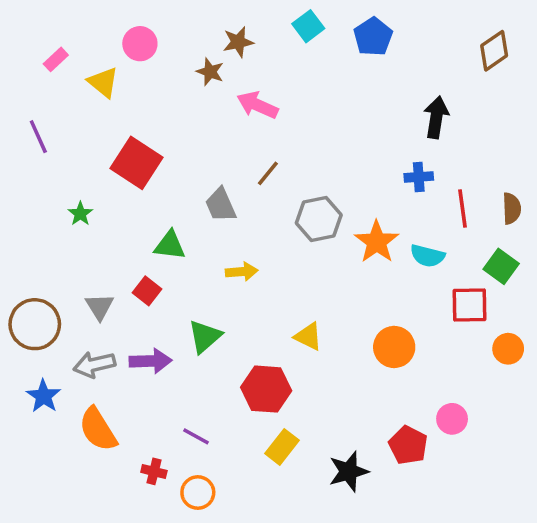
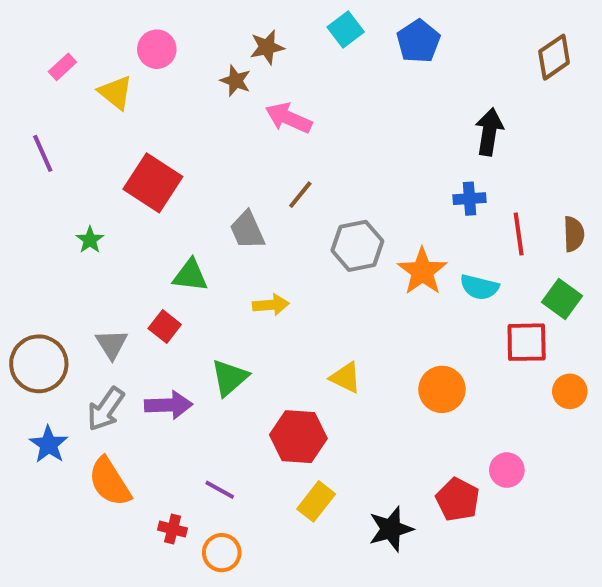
gray arrow: (94, 365) -> (106, 409), turned -42

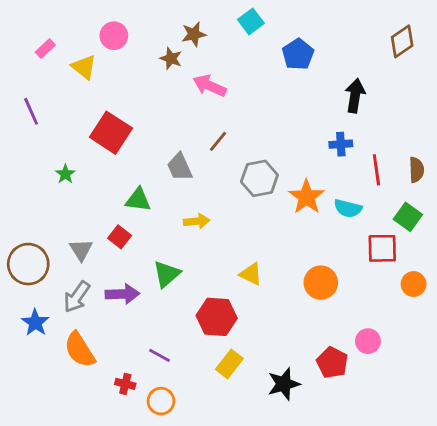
blue pentagon: (418, 41) -> (298, 54), moved

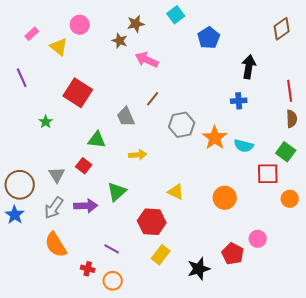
red line: (376, 170) -> (290, 91), moved
blue star: (35, 323) -> (15, 215), moved

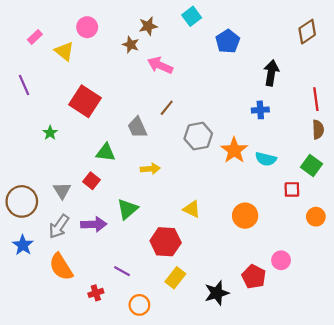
red square: (268, 174) -> (292, 189), size x0.7
blue star: (15, 215) -> (23, 245), moved
red cross: (88, 269) -> (96, 293), turned -32
orange circle: (113, 281) -> (139, 305), moved

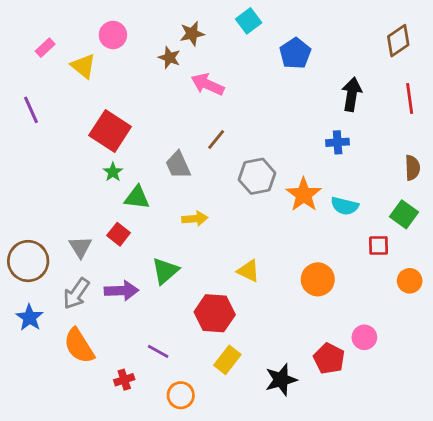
red line: (316, 99) -> (410, 99), moved
green star: (50, 133) -> (113, 172), moved

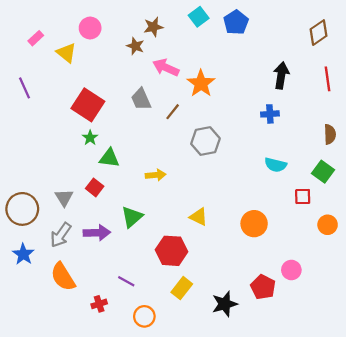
blue pentagon: (295, 53) -> (236, 22), moved
gray trapezoid: (178, 165) -> (141, 99), moved
orange star: (304, 195) -> (201, 83), moved

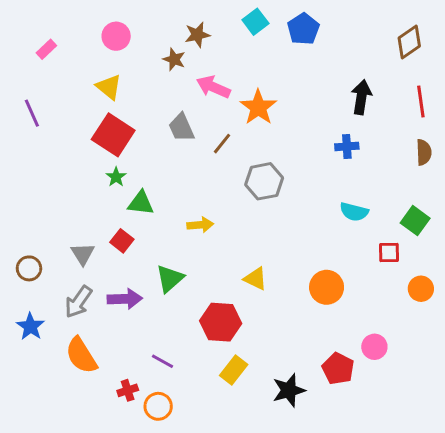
yellow triangle: (66, 53) -> (109, 87), moved
brown semicircle: (330, 134) -> (424, 152), moved
brown circle: (22, 209) -> (29, 268), size x0.6
orange circle: (144, 316) -> (158, 406), moved

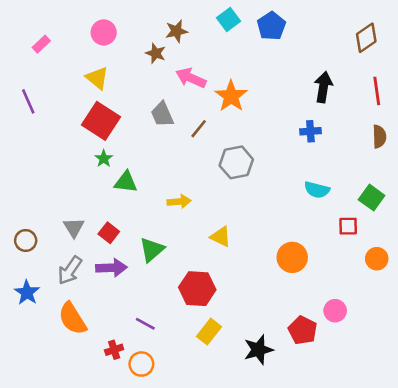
red square: (122, 241) -> (109, 233), moved
yellow triangle: (255, 279) -> (221, 237), moved

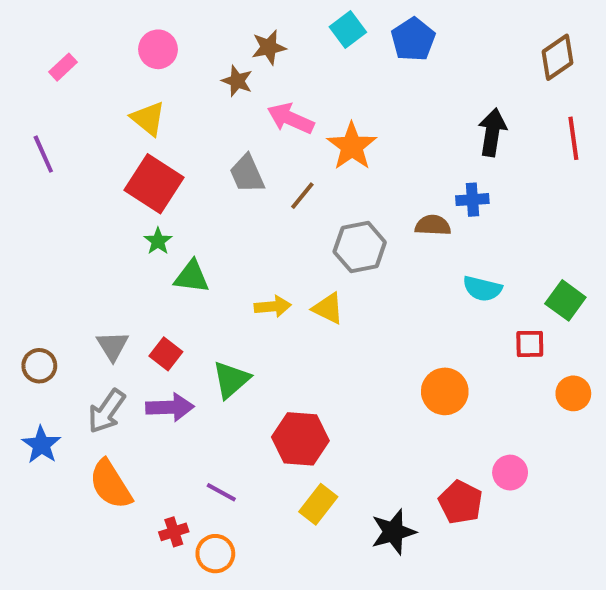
brown semicircle: (379, 136) -> (433, 225), moved, turned -85
yellow triangle: (221, 237) -> (328, 308), moved

